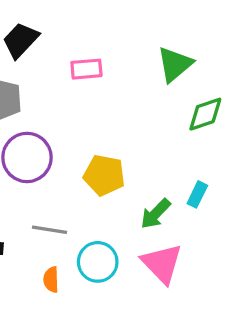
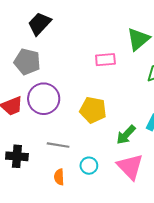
pink rectangle: (86, 69) -> (105, 60), moved
cyan circle: (98, 262) -> (89, 166), size x0.7

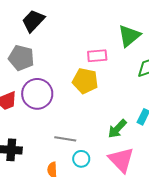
yellow pentagon: (93, 110) -> (85, 81), moved
gray line: (58, 145) -> (65, 139), moved

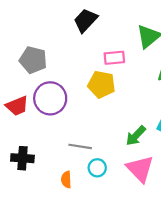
black trapezoid: (33, 21) -> (85, 20), moved

